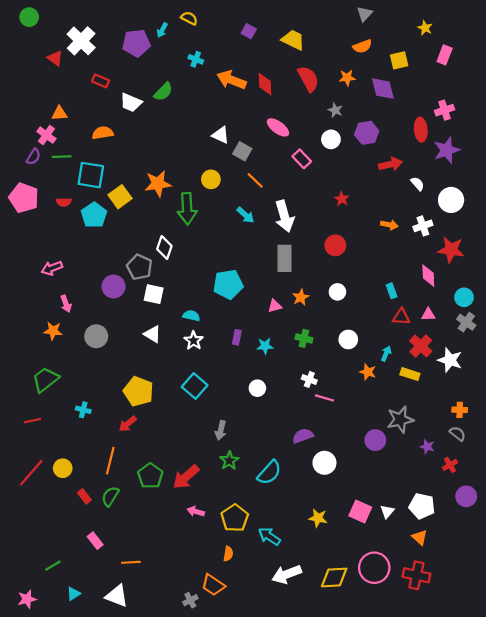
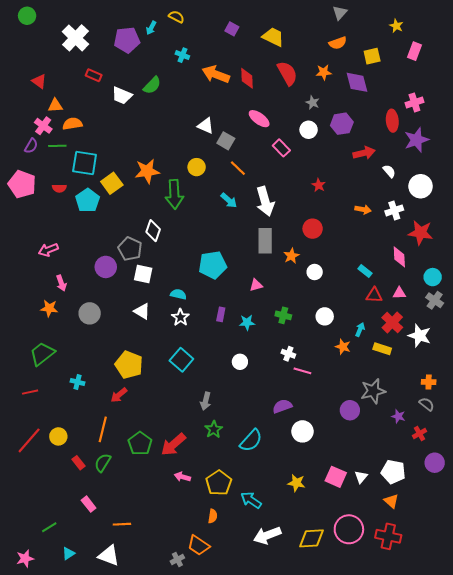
red triangle: (55, 58) -> (39, 81), moved
orange semicircle: (103, 133) -> (72, 124), moved
cyan rectangle: (392, 291) -> (365, 271), turned -32
orange star: (301, 297) -> (291, 256), moved

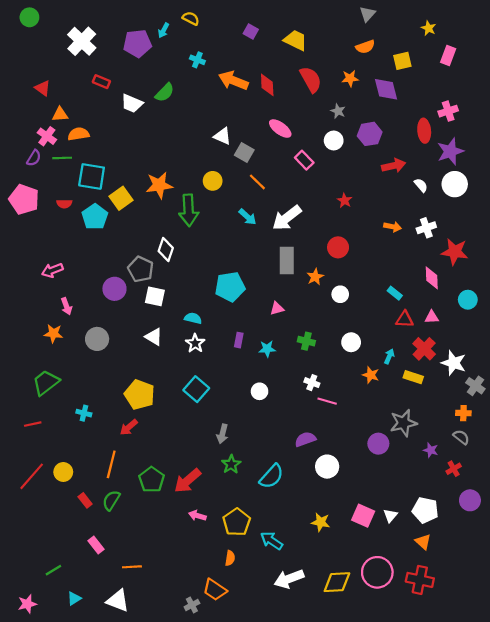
white circle: (421, 186) -> (455, 184), moved
white arrow: (265, 201) -> (287, 218), turned 68
gray cross: (435, 300) -> (475, 386), moved

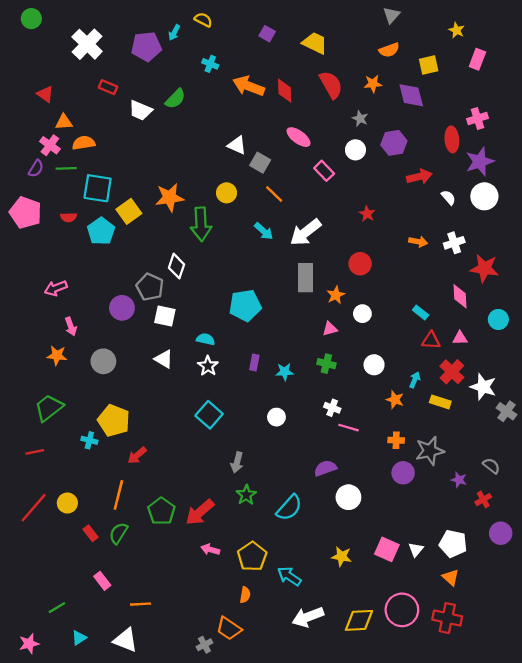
pink triangle: (277, 308) -> (330, 329), moved
yellow pentagon: (140, 395) -> (114, 421), moved
orange cross: (463, 413) -> (396, 440), moved

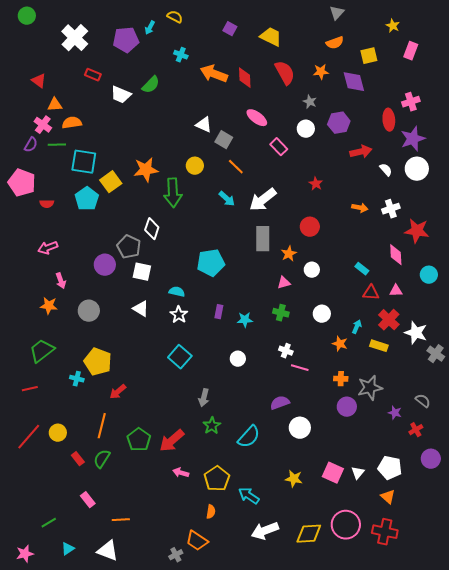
red semicircle: (69, 217) -> (47, 204), moved

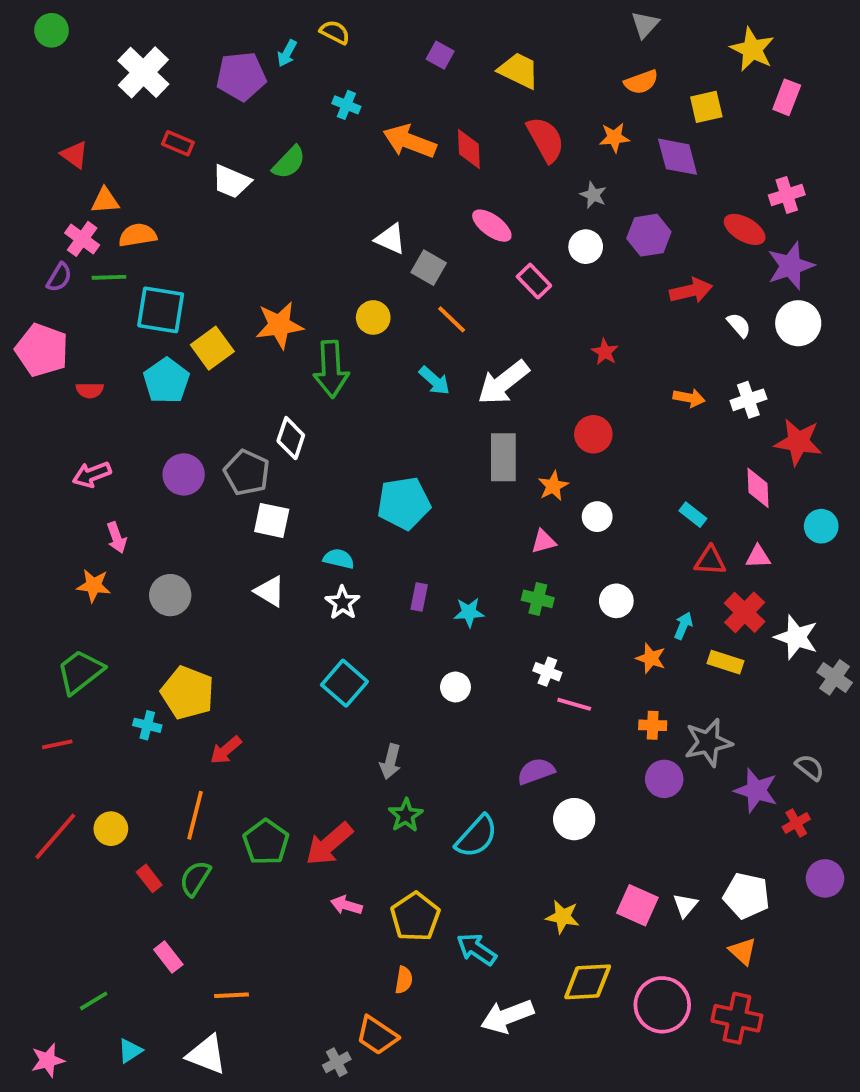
yellow star: (393, 26) -> (752, 49), size x1.6
red ellipse: (389, 120) -> (745, 229), turned -55
purple circle: (105, 265) -> (184, 474), moved
purple star: (395, 413) -> (756, 790), size x1.6
yellow diamond: (309, 534) -> (588, 982), moved

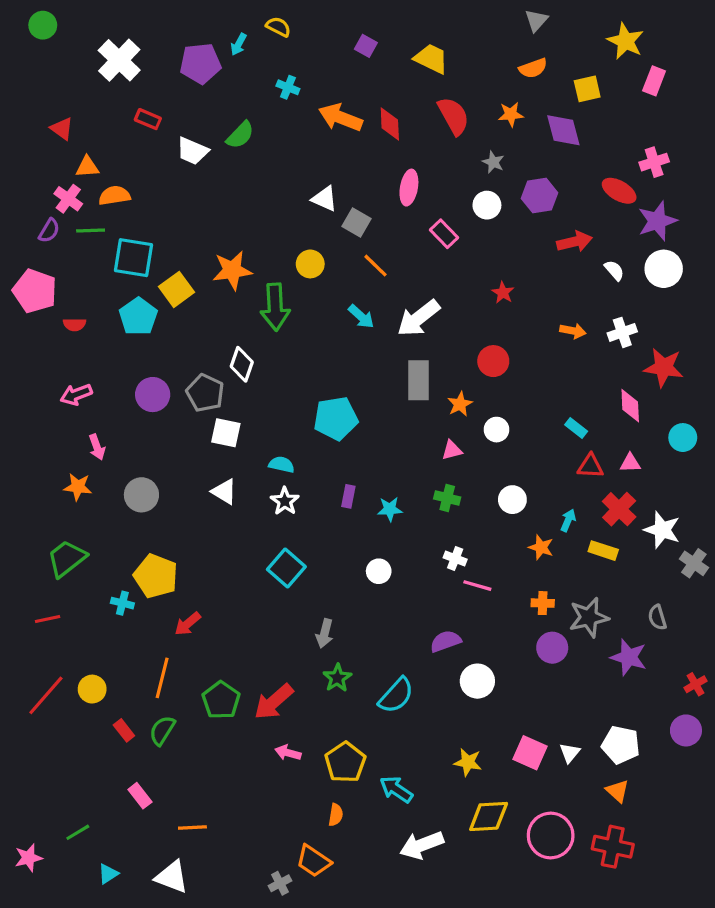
pink ellipse: (492, 226) -> (409, 188), turned 64
gray semicircle: (810, 767) -> (657, 617), moved, turned -145
red cross: (796, 823) -> (695, 684), moved
pink star: (48, 1060) -> (28, 858), moved

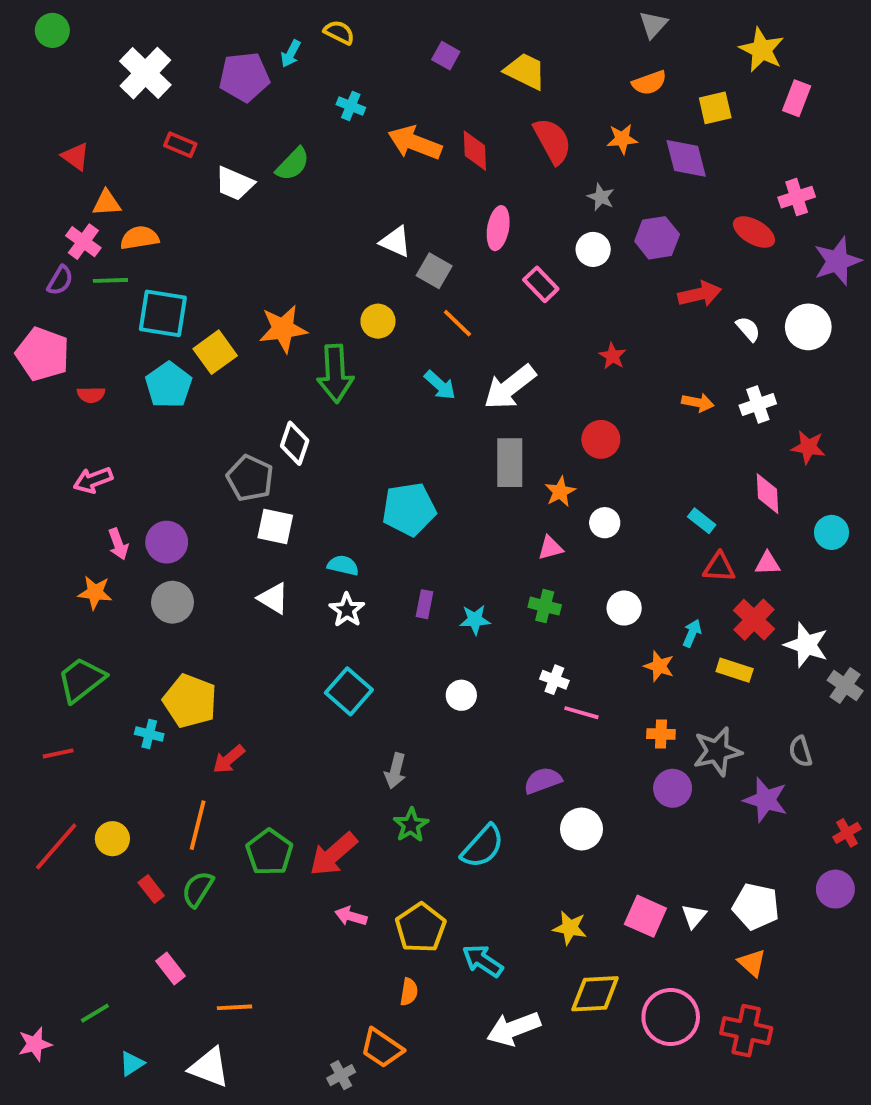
purple star: (657, 221) -> (837, 261), moved
red star: (664, 367) -> (808, 447), size x0.7
purple circle: (153, 395) -> (167, 542), moved

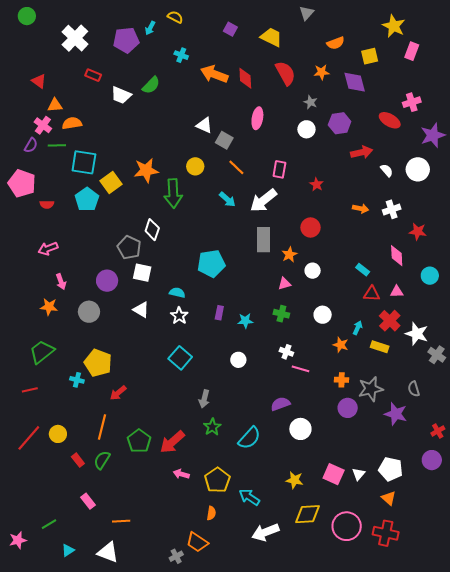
gray triangle: (653, 25) -> (306, 13), moved
pink rectangle: (541, 284) -> (279, 169), moved, turned 54
purple circle: (167, 542) -> (107, 281), moved

